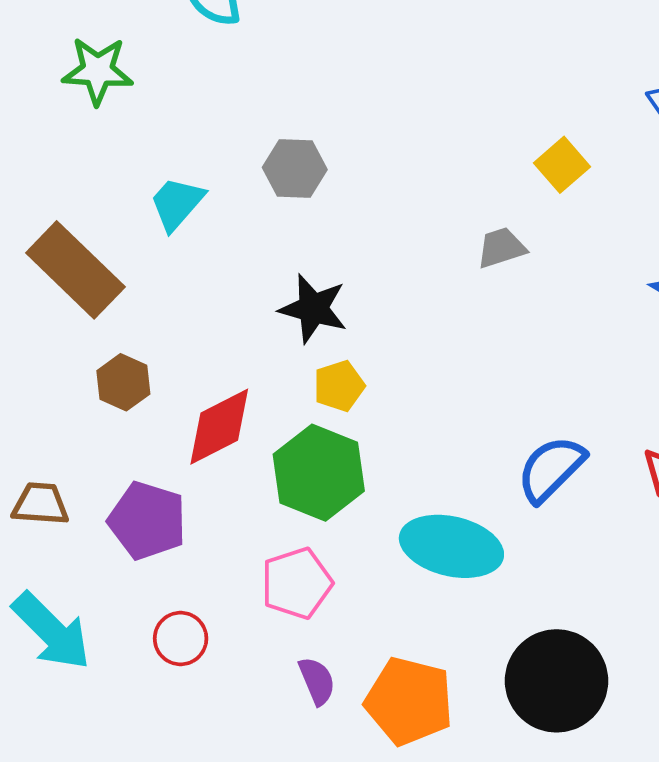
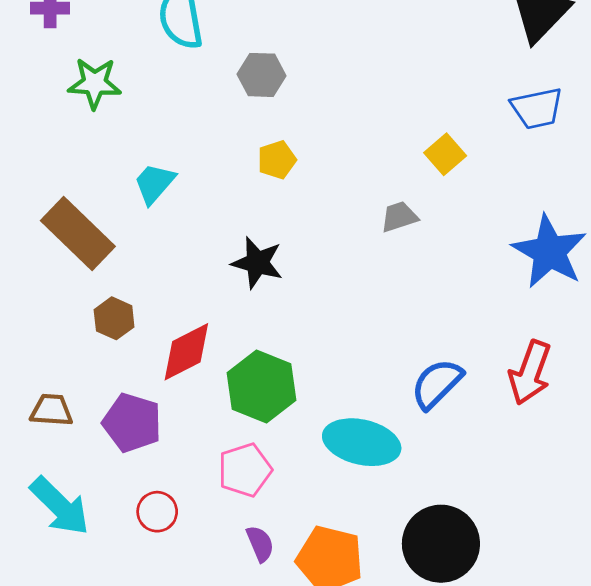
gray hexagon: (295, 169) -> (262, 75), moved
yellow pentagon: (339, 386) -> (277, 160), moved

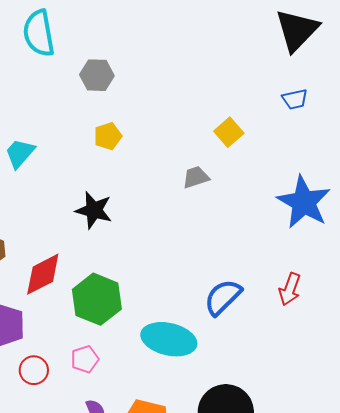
blue trapezoid: (537, 108) -> (295, 99), size x0.7
red arrow: (530, 373) -> (290, 289), size x0.7
pink pentagon: (245, 470) -> (85, 359), size x0.7
red circle: (157, 512) -> (34, 370), moved

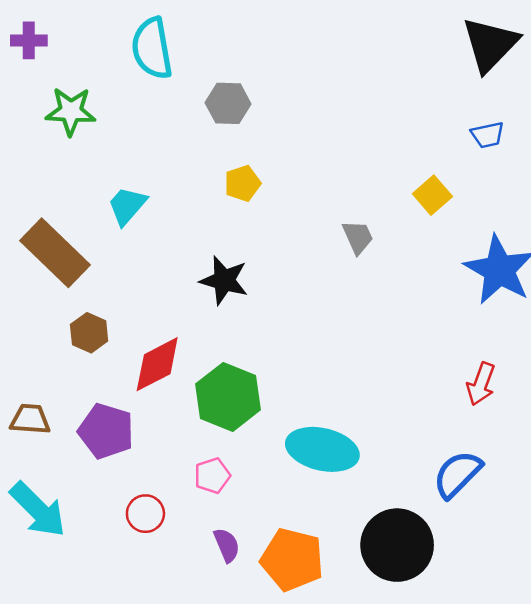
yellow square: (229, 132) -> (432, 195), moved
gray trapezoid: (196, 177) -> (358, 237), turned 84
blue semicircle: (223, 297) -> (457, 474), moved
red circle: (34, 370) -> (145, 514), moved

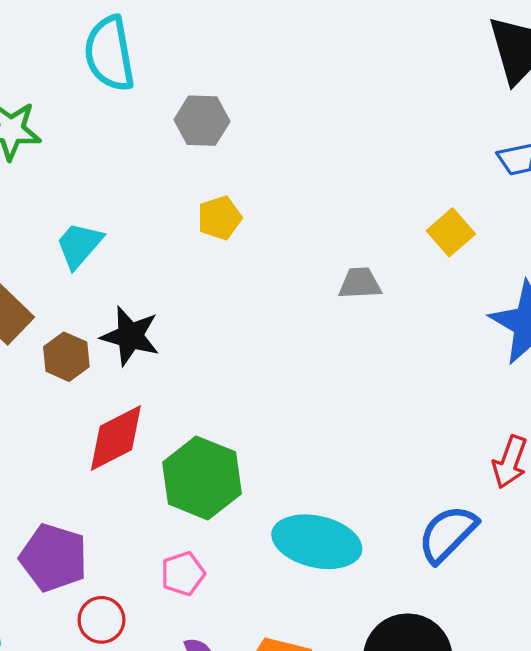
gray trapezoid: (358, 237) -> (360, 283), turned -69
black star: (224, 280) -> (130, 336), moved
brown hexagon: (89, 333) -> (66, 357), moved
purple pentagon: (106, 431) -> (54, 558), moved
blue semicircle: (457, 474) -> (448, 534), moved

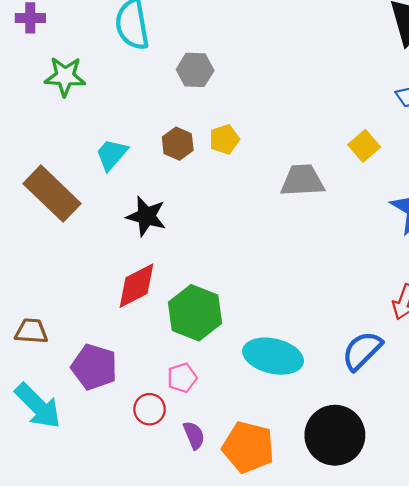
yellow pentagon: (220, 218) -> (224, 139), moved
gray trapezoid: (360, 283) -> (302, 181), size x1.5
brown hexagon: (66, 357) -> (178, 144), moved
red circle: (101, 620) -> (150, 409), moved

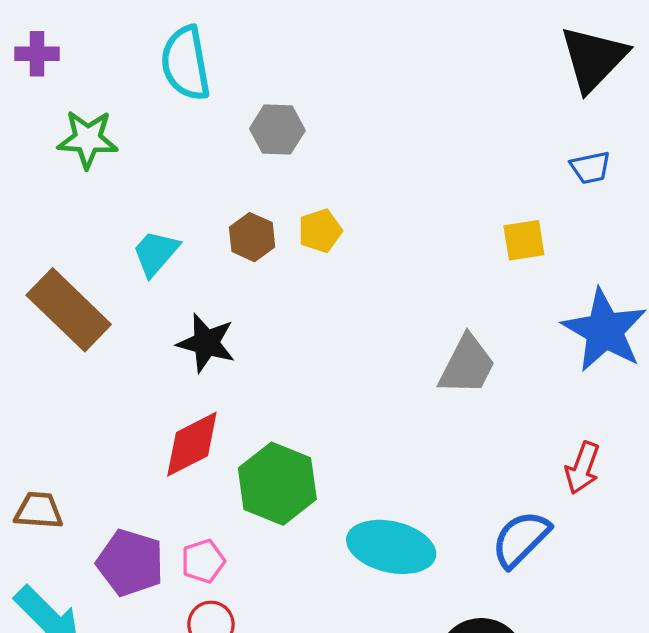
yellow square: (364, 146) -> (524, 240), turned 32
gray trapezoid: (302, 181) -> (467, 365), moved, turned 120
pink pentagon: (182, 378) -> (203, 561), moved

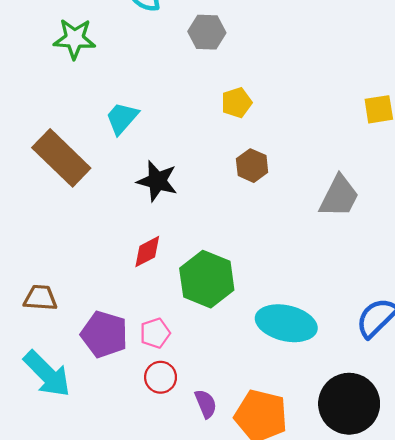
brown hexagon: (252, 237) -> (252, 166), moved
red diamond: (192, 444) -> (147, 252), size x0.7

